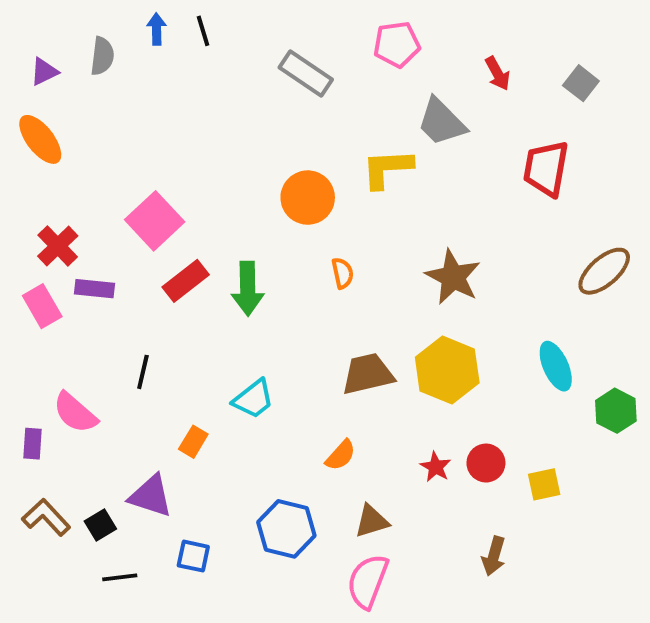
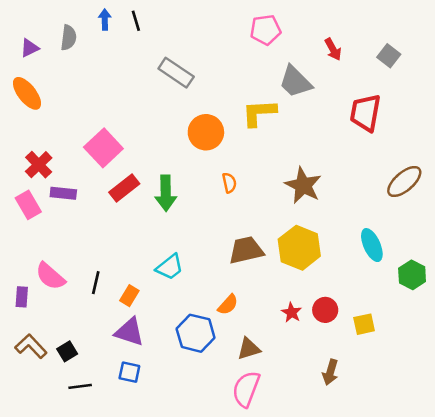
gray rectangle: (306, 74) -> (176, 73), moved
black line: (143, 372) -> (96, 283), moved
purple triangle: (151, 496) -> (129, 332), moved
blue hexagon: (286, 529) -> (196, 333), moved

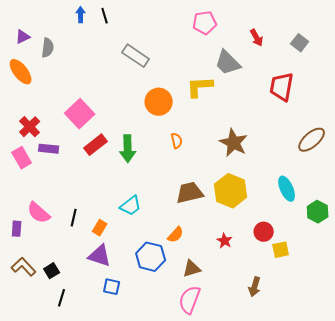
gray semicircle: (68, 38) -> (48, 48), moved
red circle: (325, 310) -> (264, 232), moved
blue square: (129, 372) -> (112, 287), moved
black line: (80, 386) -> (62, 298), turned -66

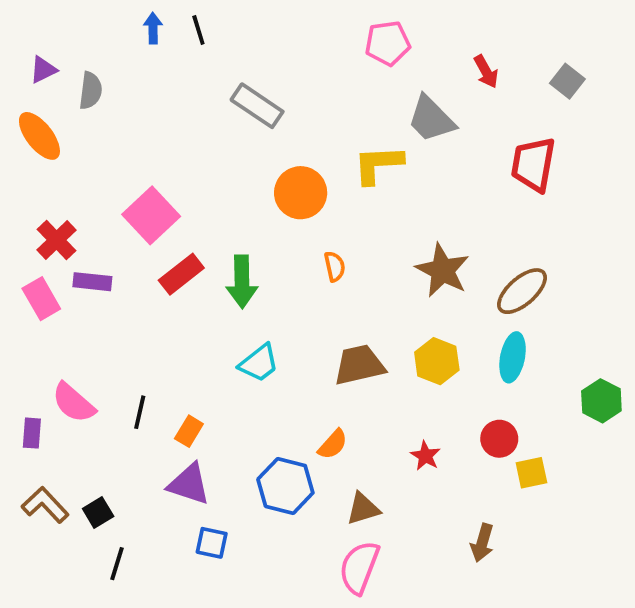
brown ellipse: (312, 140) -> (522, 291), moved
cyan ellipse: (287, 189) -> (513, 357), moved, turned 35
yellow hexagon: (231, 191) -> (437, 361), size x0.7
cyan trapezoid: (131, 206) -> (259, 363), moved

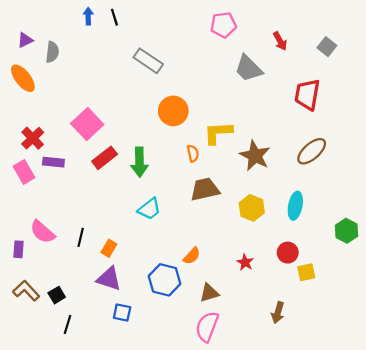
yellow L-shape: (378, 164) -> (218, 133), moved
brown ellipse: (522, 291) -> (312, 151), moved
brown trapezoid: (359, 365) -> (205, 189), moved

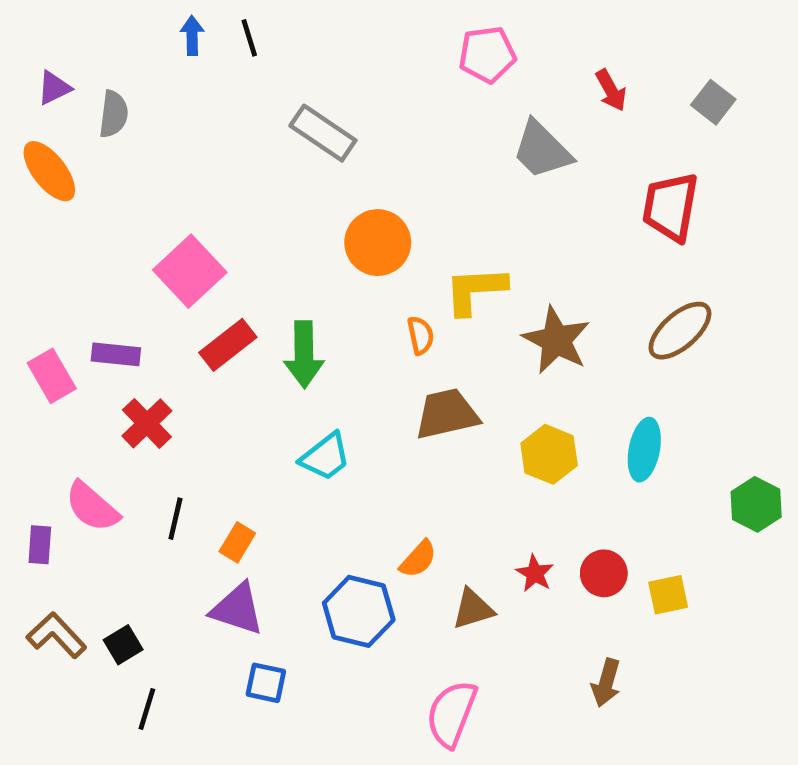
red cross: (33, 138) -> (147, 423), moved
red circle: (288, 253) -> (604, 573), moved
brown triangle: (209, 293) -> (473, 609), moved

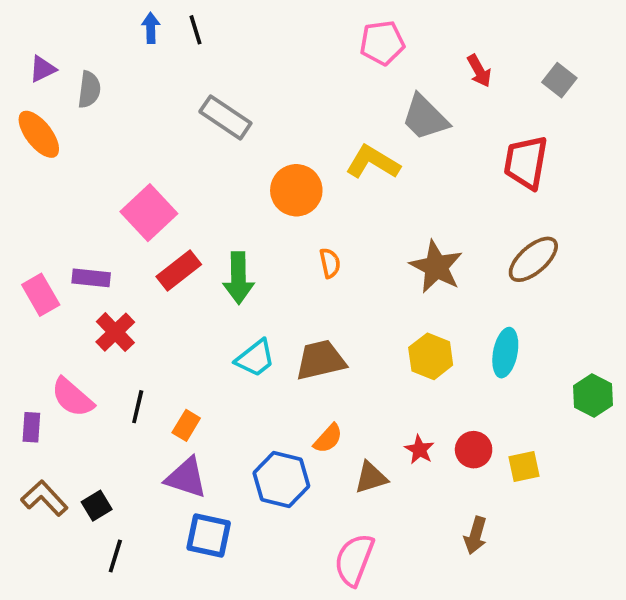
gray rectangle: (323, 133) -> (225, 117), moved
yellow L-shape: (475, 290) -> (373, 162), moved, turned 34
brown trapezoid: (447, 414) -> (321, 360), moved
blue square: (266, 683) -> (209, 535), size x1.4

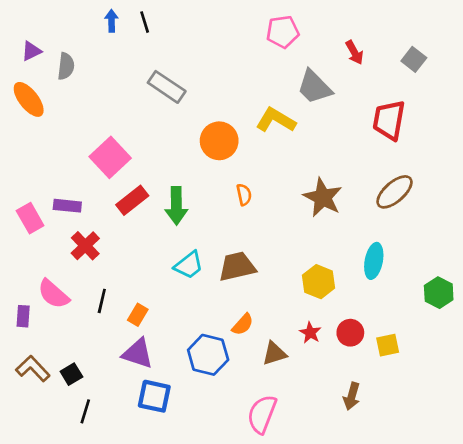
yellow hexagon: (431, 356) -> (319, 282), moved

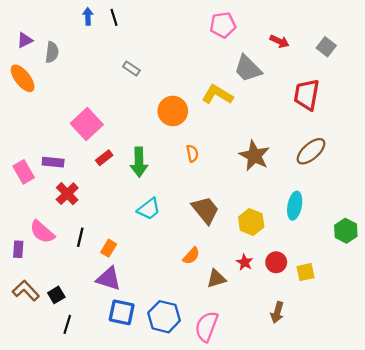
red arrow: (354, 52) -> (279, 41), turned -36
gray rectangle: (167, 87) -> (131, 69), size x0.6
red rectangle: (132, 200) -> (104, 158), size x0.7
brown trapezoid: (237, 266) -> (205, 210), moved, turned 64
blue hexagon: (208, 355) -> (164, 317), moved

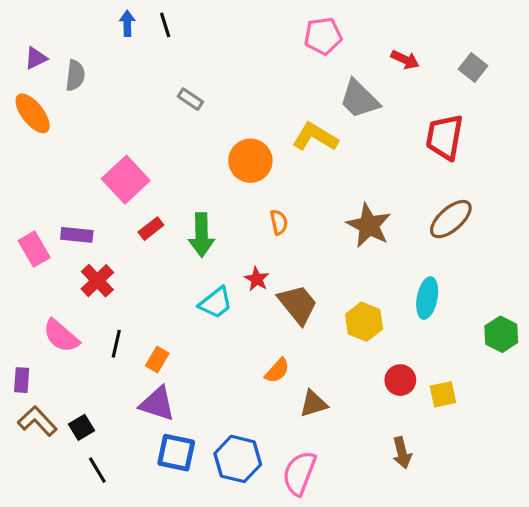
purple rectangle: (18, 249) -> (22, 380), moved
red star: (245, 262) -> (257, 279), moved
brown arrow: (277, 312) -> (402, 453), turned -30
black line: (67, 324) -> (97, 470), turned -48

